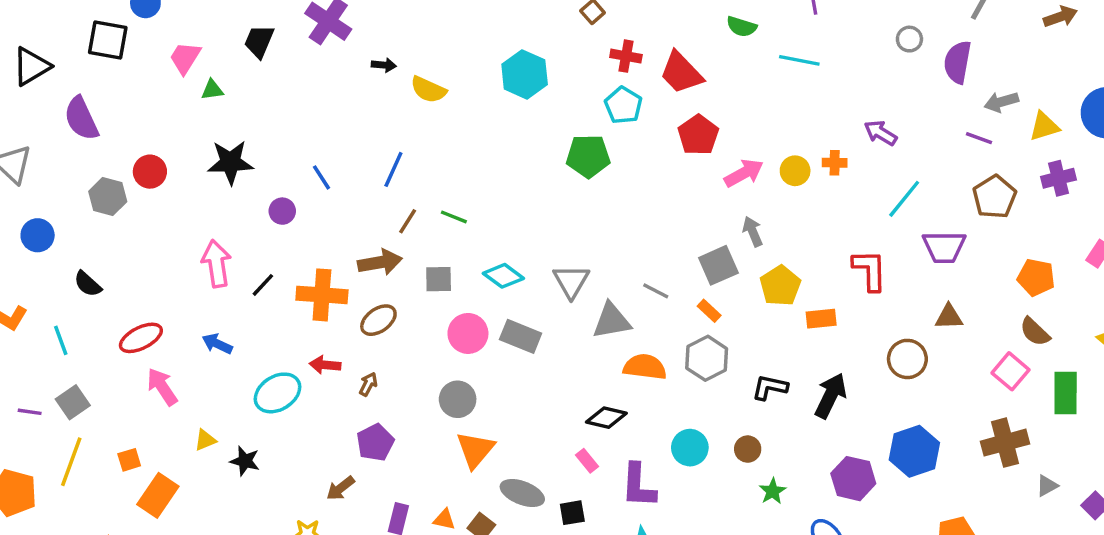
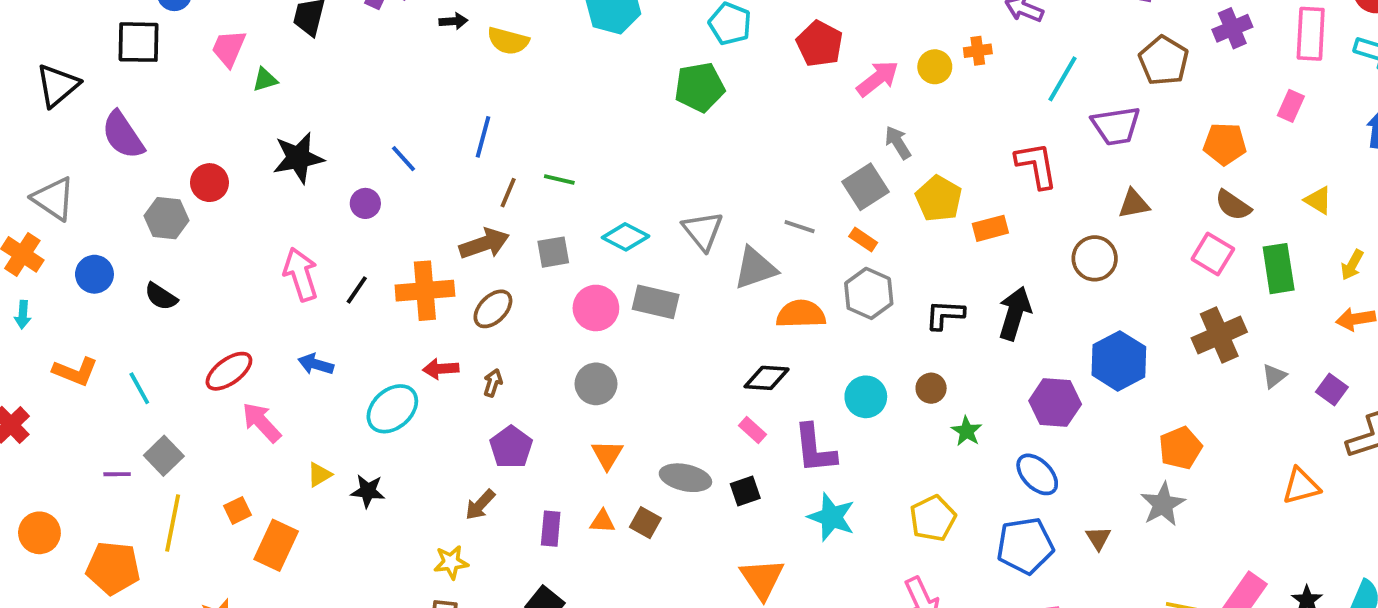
black semicircle: (88, 284) -> (161, 297), moved
orange triangle: (475, 450) -> (607, 455), moved, size x0.7

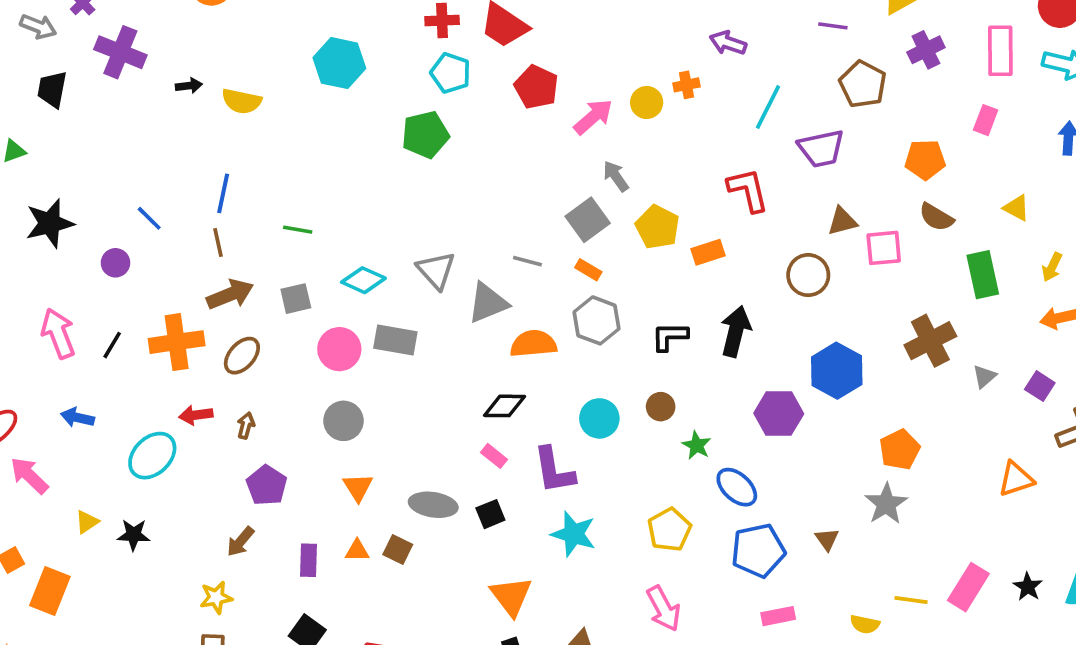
brown line: (508, 193) -> (218, 242), moved, turned -32
pink square: (1213, 254) -> (884, 248), moved, turned -33
blue ellipse: (1037, 474) -> (737, 487), moved

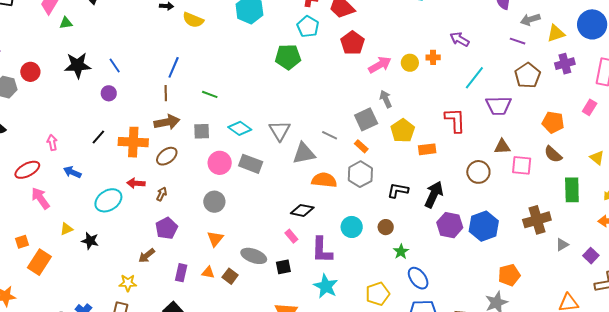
blue line: (149, 218) -> (115, 65), moved
pink arrow: (58, 333) -> (52, 143), moved, size x0.6
purple hexagon: (779, 414) -> (450, 225), moved

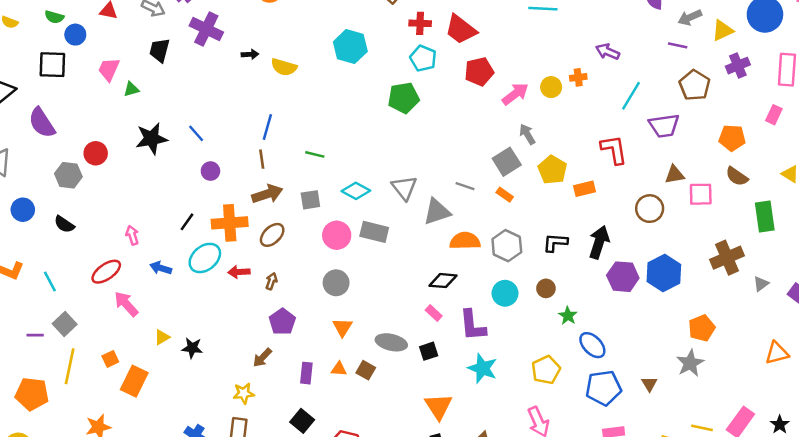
red pentagon: (352, 43) -> (479, 72), turned 30
purple circle: (109, 93) -> (210, 171), moved
gray hexagon: (360, 174) -> (507, 246), moved
cyan ellipse: (108, 200) -> (205, 258), moved

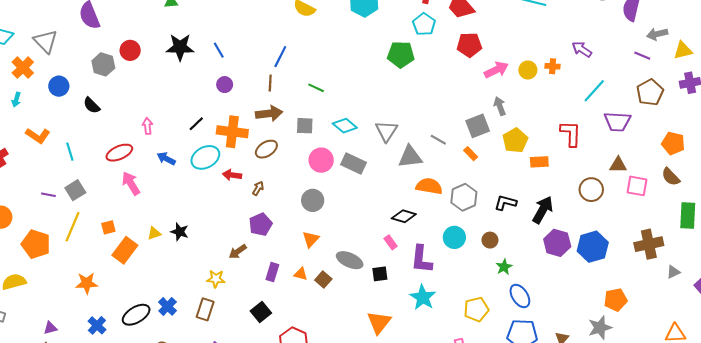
yellow triangle: (162, 337) -> (154, 233), moved

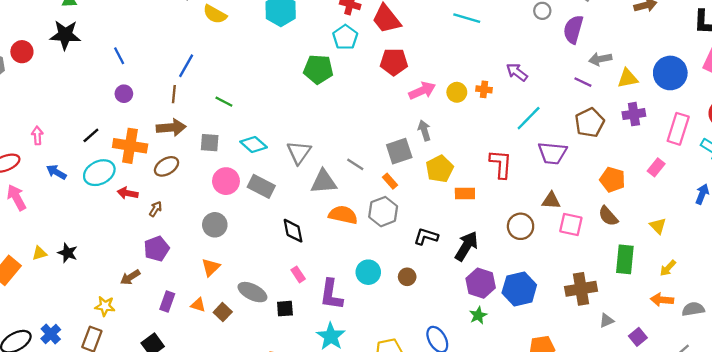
black star: (180, 47) -> (65, 35), moved
gray hexagon: (464, 197) -> (383, 212), moved
black diamond: (404, 216) -> (293, 231), moved, turned 60
green star: (504, 267) -> (478, 315), moved

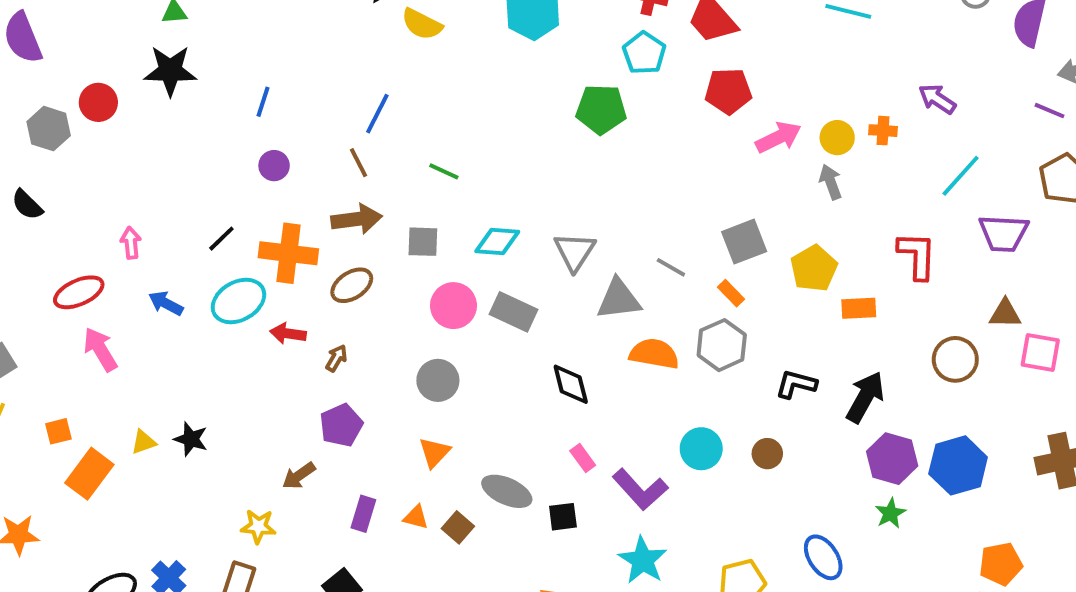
blue line: (119, 56) -> (263, 102), turned 48
brown line: (174, 94) -> (359, 163), turned -30
gray arrow: (424, 130) -> (831, 182), moved
cyan diamond: (254, 144) -> (497, 242), turned -35
purple L-shape: (331, 295) -> (640, 489), turned -48

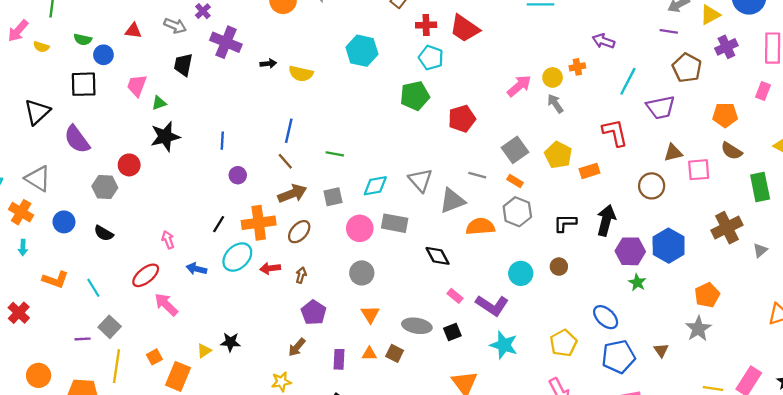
red pentagon: (728, 91) -> (462, 119), moved

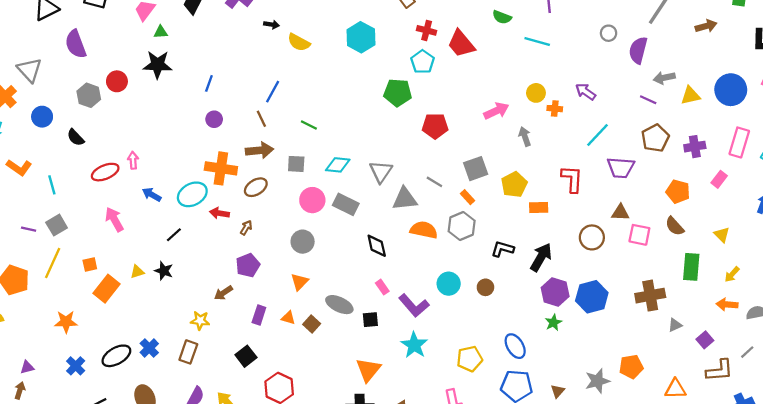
purple cross: (726, 47) -> (695, 147), moved
yellow circle: (553, 77) -> (536, 93), moved
black line: (219, 224) -> (174, 235), moved
red ellipse: (146, 275) -> (105, 172), moved
orange pentagon: (707, 295) -> (631, 367), moved

